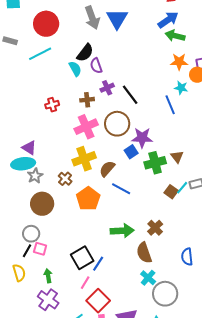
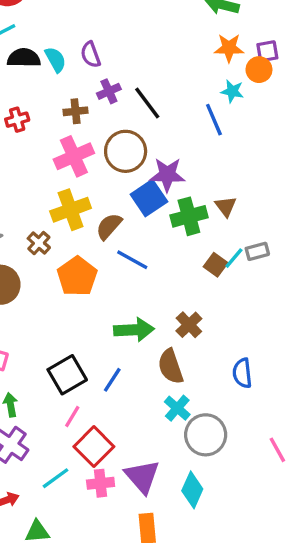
black semicircle: (85, 53) -> (24, 58), moved, turned -126
blue square: (131, 152) -> (149, 198), size x1.5
blue line: (98, 264) -> (112, 380), moved

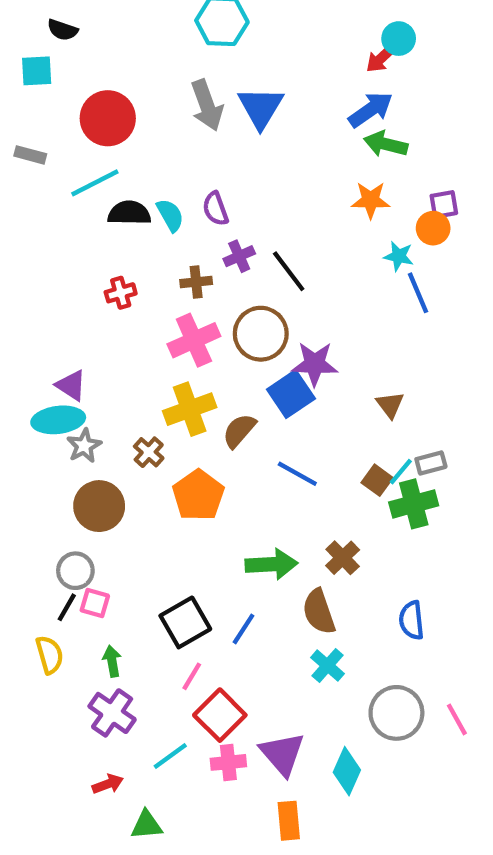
orange star: (229, 48) -> (371, 200), moved
blue line: (214, 120) -> (418, 293), moved
green cross: (189, 216) -> (414, 504), moved
blue line: (132, 260) -> (297, 474), moved
gray circle: (206, 435) -> (396, 713), moved

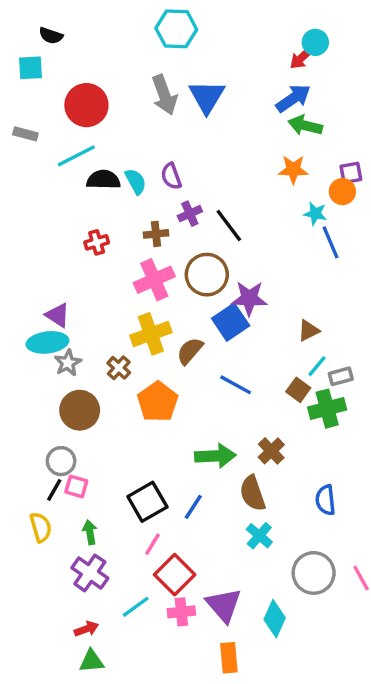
brown triangle: (390, 405) -> (309, 331), turned 40
cyan line: (401, 472) -> (317, 366), moved
green triangle: (147, 825) -> (92, 661), moved

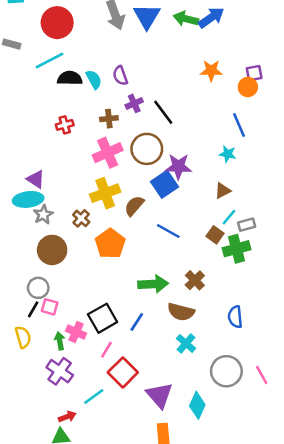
green arrow: (305, 125) -> (186, 19), moved
cyan star: (315, 214) -> (228, 154), moved
brown semicircle: (253, 493) -> (181, 312), turned -56
pink cross: (181, 612) -> (76, 332), moved, turned 30
red arrow: (86, 629) -> (67, 417), moved

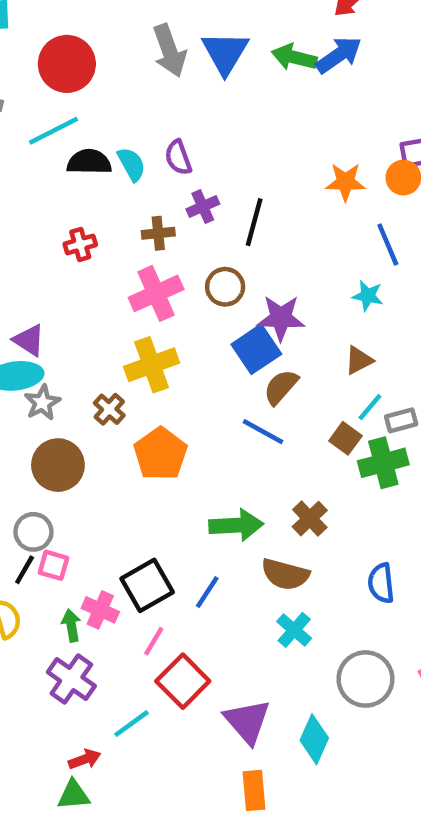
orange star: (211, 71) -> (345, 182), moved
black line: (163, 112) -> (254, 222), turned 52
brown circle: (147, 149) -> (225, 287), size x0.7
brown semicircle: (134, 206) -> (281, 387), moved

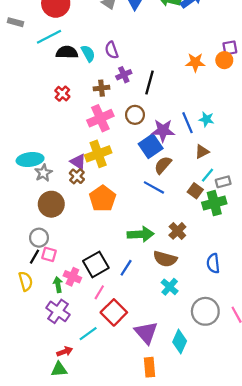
red cross: (80, 244) -> (62, 94), turned -32
blue line: (388, 244) -> (187, 123), moved
purple triangle: (29, 340) -> (78, 162), moved

